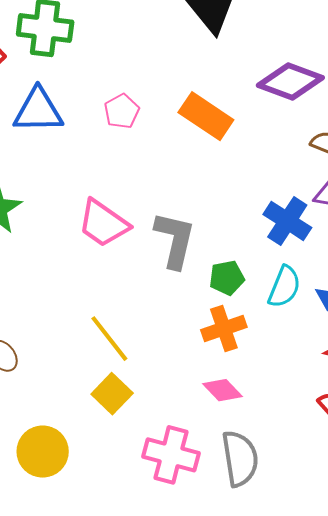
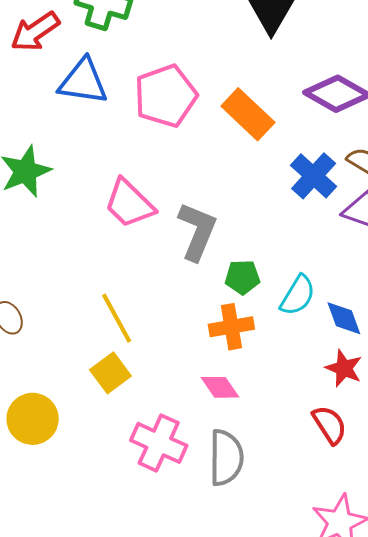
pink pentagon: (122, 111) -> (166, 96), size x1.8
blue cross: (287, 221) -> (314, 176), moved

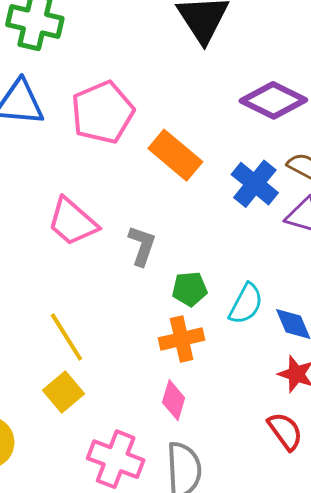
orange rectangle: (248, 114) -> (175, 155), moved
gray L-shape: (197, 231) -> (142, 246), size x0.7
pink diamond: (220, 387) -> (174, 400), turned 54

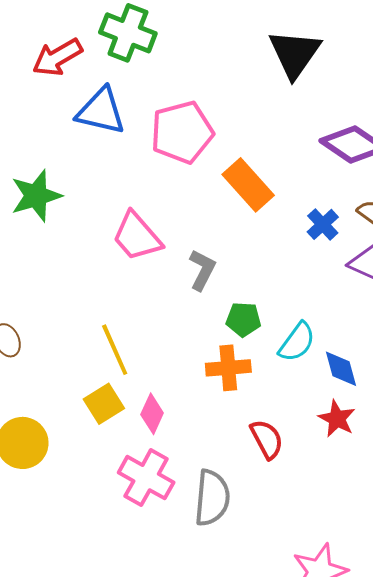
blue cross: (255, 184) -> (323, 224), size x0.7
pink diamond: (174, 400) -> (152, 414), moved
red semicircle: (285, 431) -> (267, 439), moved

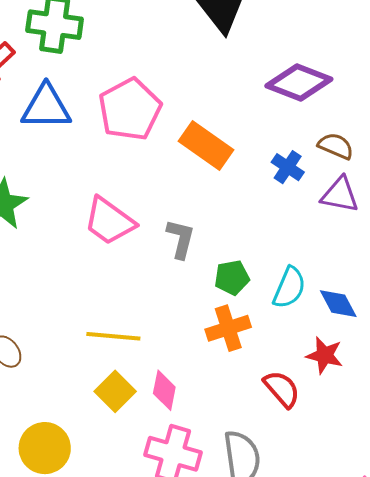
yellow line: (115, 350) -> (113, 336), turned -48
red star: (337, 419) -> (325, 355), moved

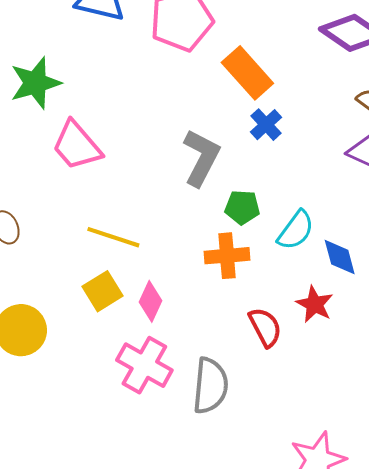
blue cross: (288, 167) -> (266, 125), moved
pink trapezoid: (109, 221) -> (77, 146), moved
gray L-shape: (181, 239) -> (201, 158), size x1.4

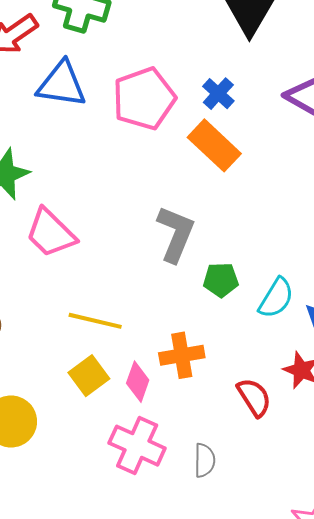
blue cross: (266, 125) -> (218, 94), moved
orange cross: (227, 256) -> (182, 355), moved
gray semicircle: (210, 386) -> (205, 460), size x0.6

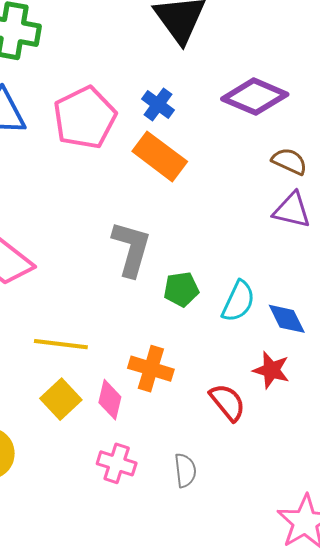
orange cross: (182, 355) -> (151, 369), turned 33
pink cross: (137, 446) -> (117, 463), size x0.7

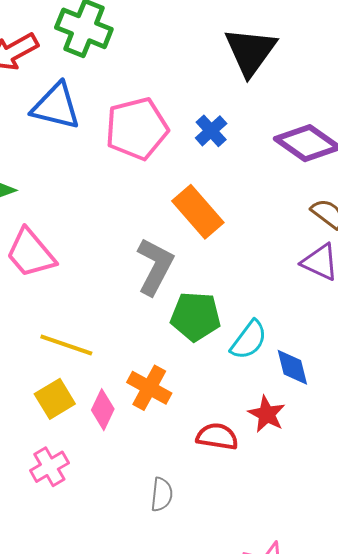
orange rectangle: (160, 156) -> (198, 212), moved
green pentagon: (181, 289) -> (195, 316), size x1.4
red semicircle: (227, 402) -> (217, 437), turned -54
pink cross: (117, 463) -> (49, 467), moved, turned 30

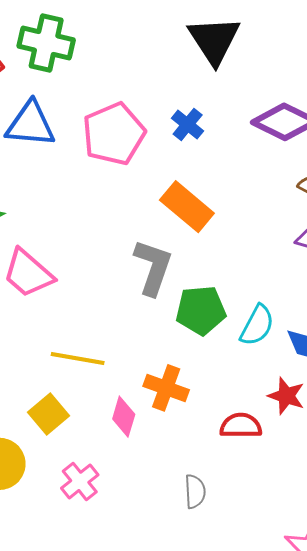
yellow square: (55, 399) -> (49, 414), moved

